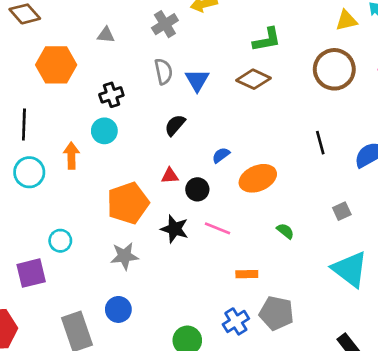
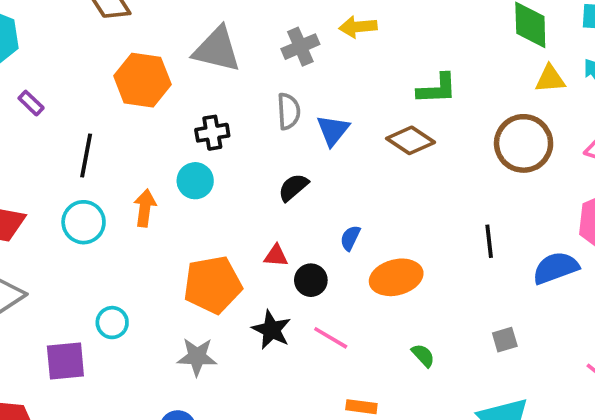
gray triangle: (106, 35) -> (217, 49), size x2.0
blue semicircle: (221, 155) -> (350, 238), turned -36

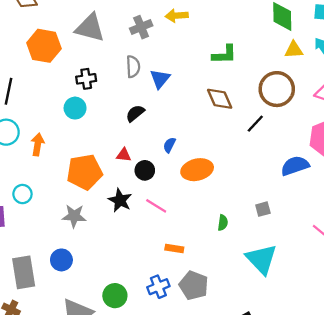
brown diamond: (411, 140) -> (220, 99), moved, turned 32
orange arrow: (145, 208) -> (38, 144), moved
black line: (489, 241) -> (255, 124), moved, turned 48
green semicircle: (423, 355) -> (223, 223), moved, turned 49

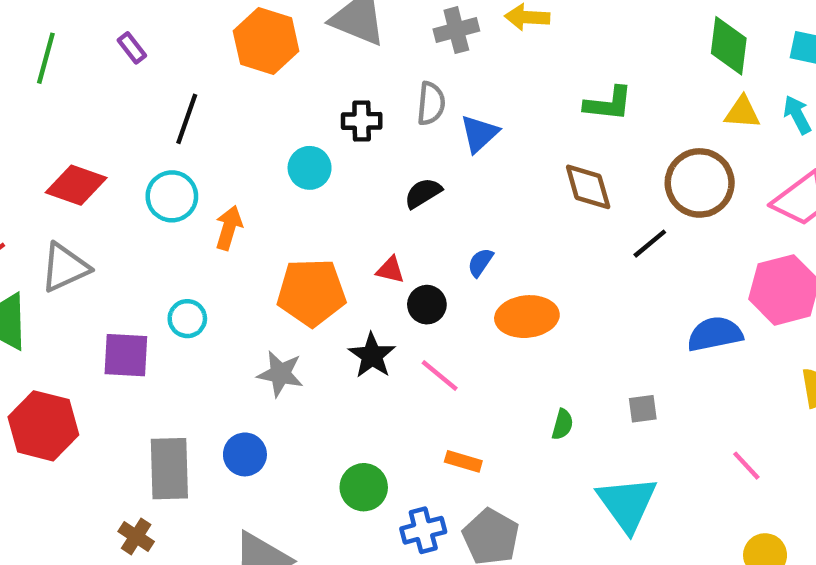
black cross: (86, 79) -> (362, 121), moved
green circle: (115, 296) -> (364, 487), moved

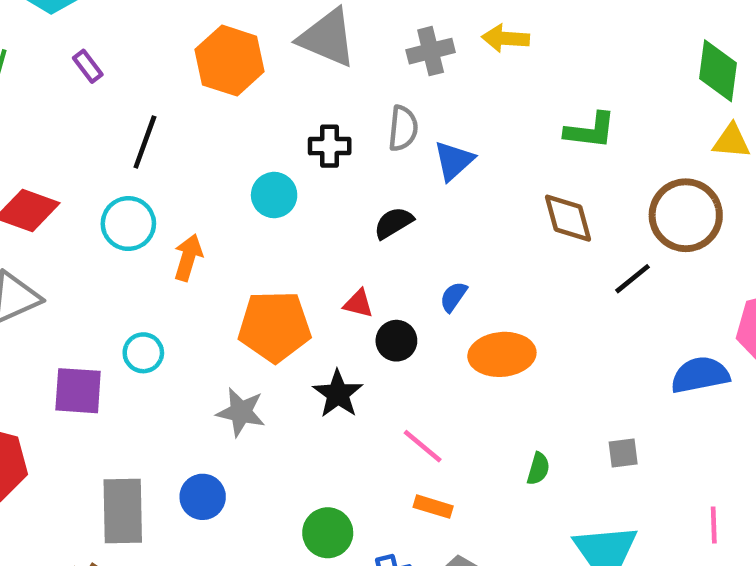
pink line: (440, 375) -> (423, 446), moved
pink line: (746, 466) -> (714, 525), moved, turned 40

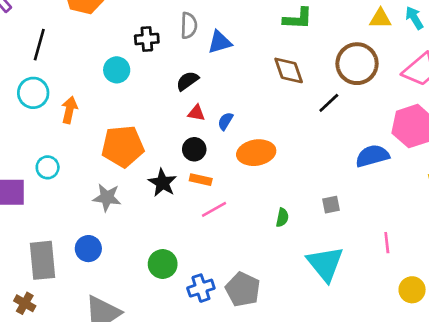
blue triangle: (454, 161) -> (220, 42), turned 30
red triangle: (358, 304) -> (196, 113), moved
pink line: (423, 446) -> (214, 209), turned -65
orange rectangle: (433, 507) -> (201, 180), moved

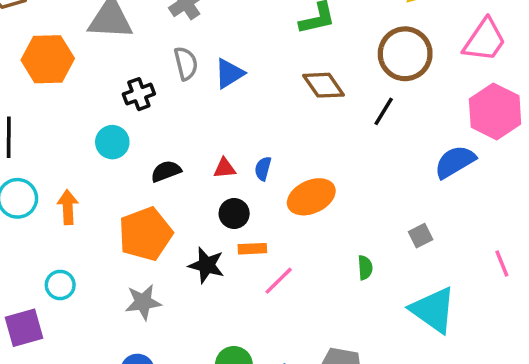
black semicircle: (187, 81) -> (166, 171), moved, turned 30

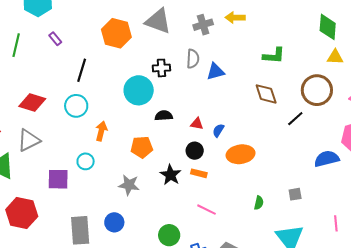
cyan circle: (112, 142) -> (139, 90), size x1.5
orange arrow: (68, 207) -> (101, 131), moved
orange pentagon: (145, 234) -> (142, 147), size x0.7
pink line: (279, 281) -> (207, 210), moved, turned 54

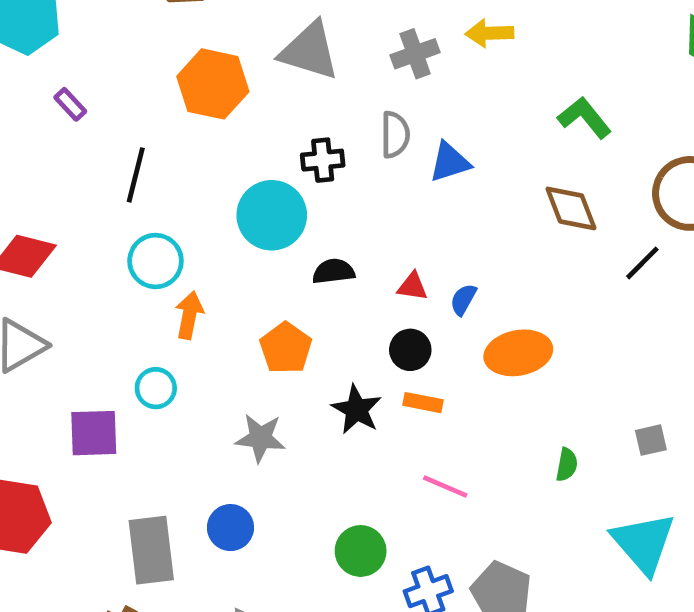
green L-shape: (274, 56) -> (585, 118), turned -130
cyan circle: (76, 106) -> (155, 261), moved
orange pentagon: (142, 147) -> (286, 348), turned -30

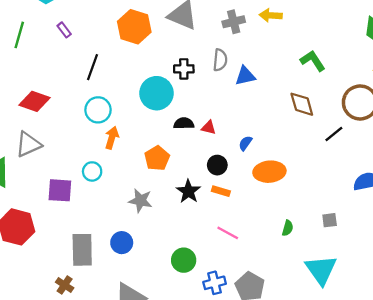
red triangle: (412, 286) -> (209, 128), moved

